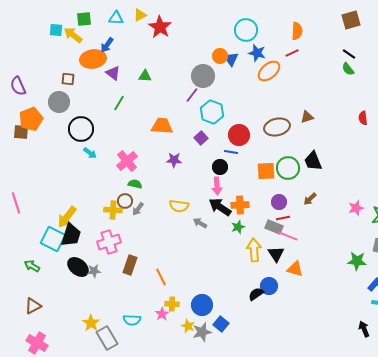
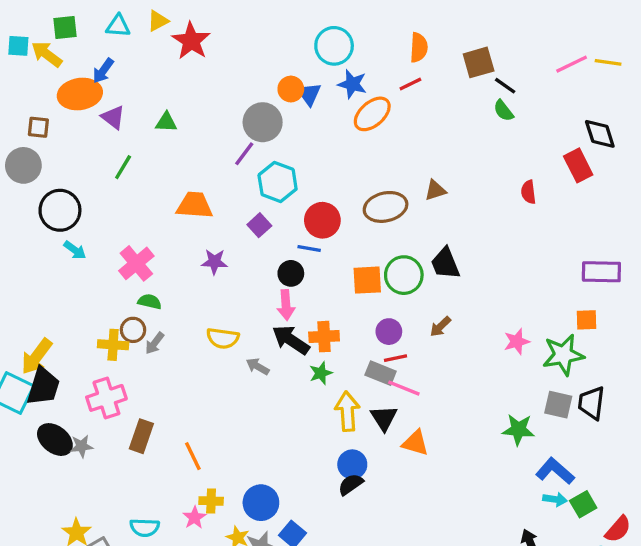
brown square: (351, 20) -> (479, 62), moved
blue circle: (269, 286) -> (352, 464), moved

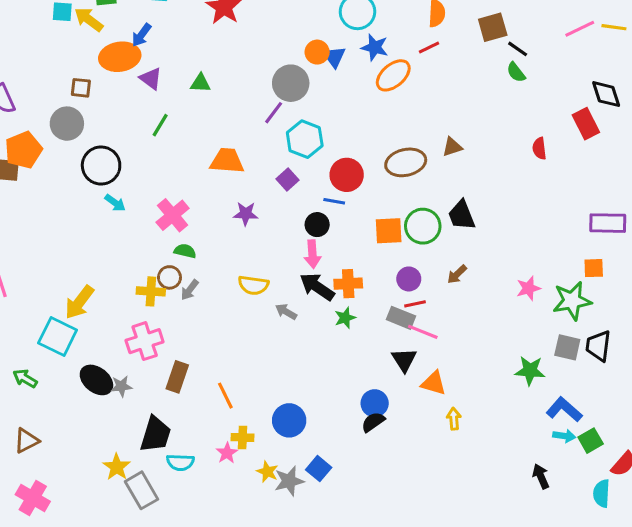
black trapezoid: (43, 386) -> (155, 434), moved
yellow arrow: (347, 411) -> (454, 419), moved, size x0.6
blue circle: (261, 503) -> (289, 420), moved

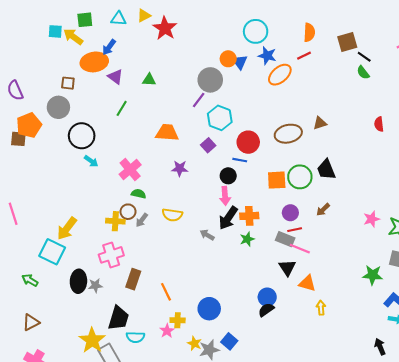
yellow semicircle: (253, 285) -> (172, 215), moved
black arrow: (317, 287) -> (228, 218), turned -90
black ellipse: (96, 380) -> (78, 281), turned 55
yellow star: (117, 467) -> (92, 340), size x1.4

